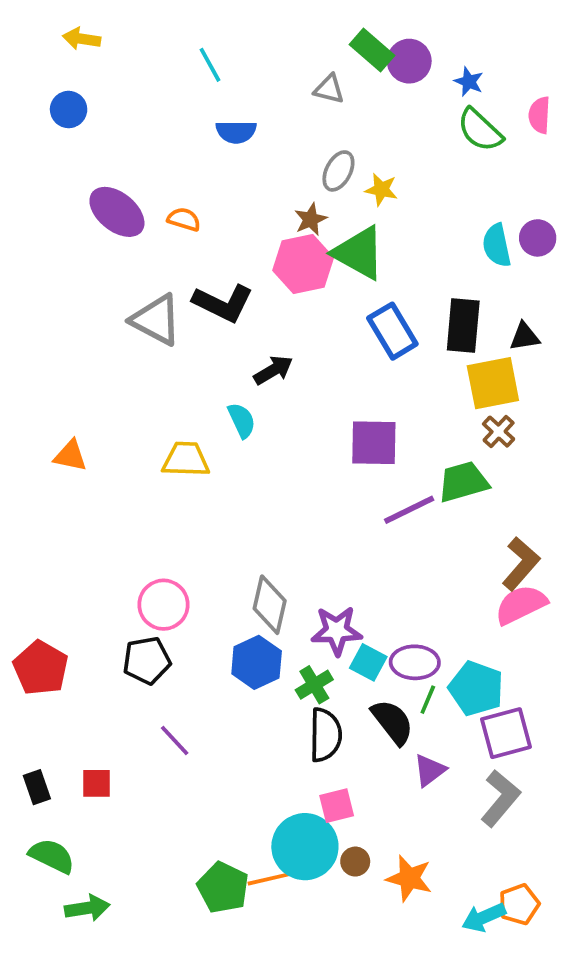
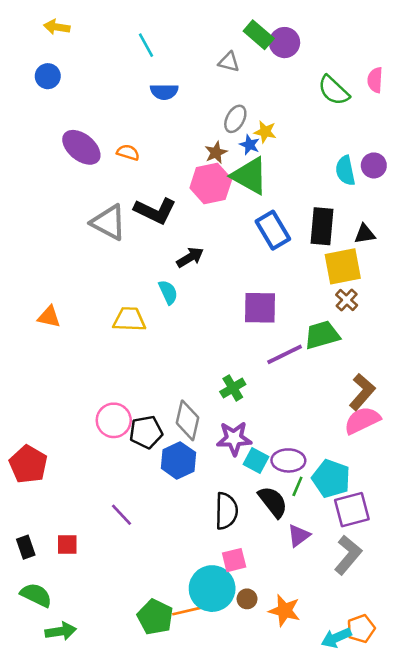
blue star: (469, 82) -> (250, 145), moved
black pentagon: (147, 660) -> (146, 432), moved
green cross: (314, 685) -> (233, 388), moved

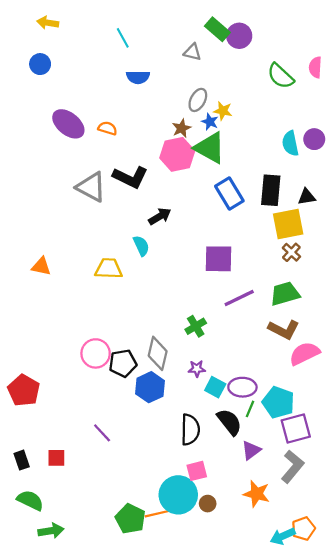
green trapezoid: (322, 335) -> (285, 294), moved
brown L-shape: (362, 392) -> (284, 329), moved, turned 76
purple star: (234, 438) -> (197, 369), size x0.6
orange star: (285, 611) -> (257, 494), moved

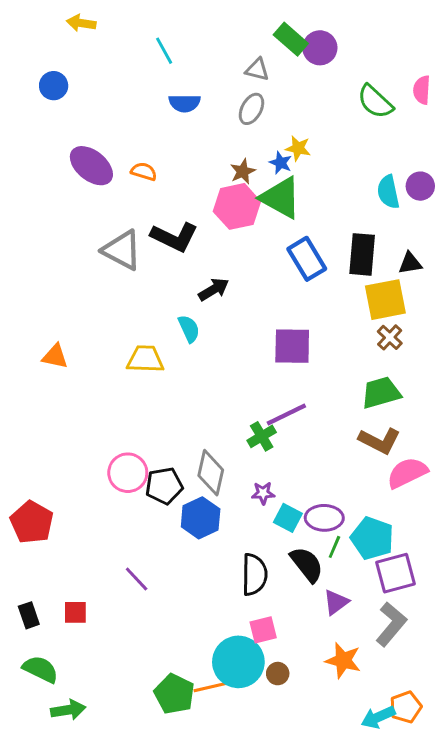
yellow arrow: (48, 23) -> (81, 23), moved
gray ellipse: (198, 100) -> (251, 109), moved
purple line: (239, 298) -> (286, 415), moved

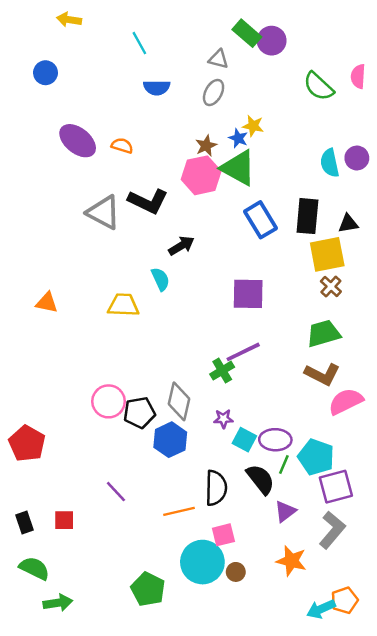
orange line: (212, 687) -> (179, 511), moved

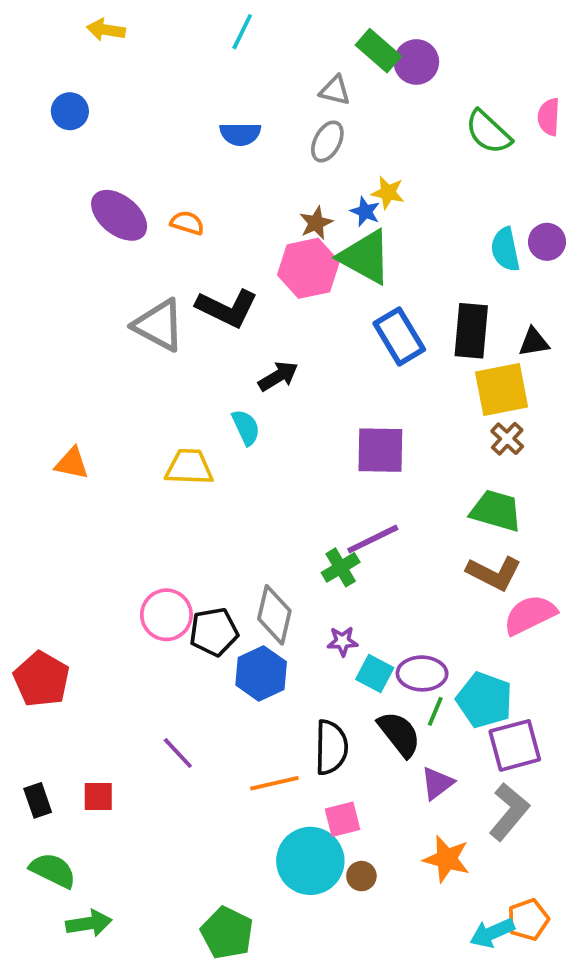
cyan line: (139, 43) -> (242, 32), moved, turned 55
green trapezoid: (324, 333) -> (496, 511), turned 32
green pentagon: (148, 589) -> (227, 933), moved

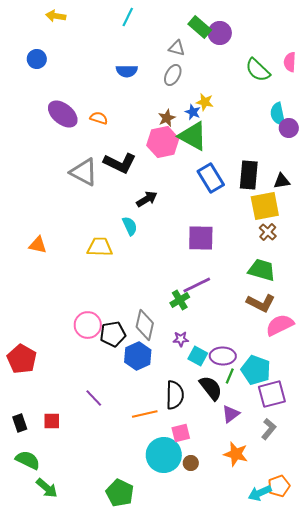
cyan semicircle: (505, 249) -> (278, 114), moved
gray L-shape: (509, 812) -> (269, 429), size x0.7
green arrow: (89, 923) -> (47, 488), turned 50

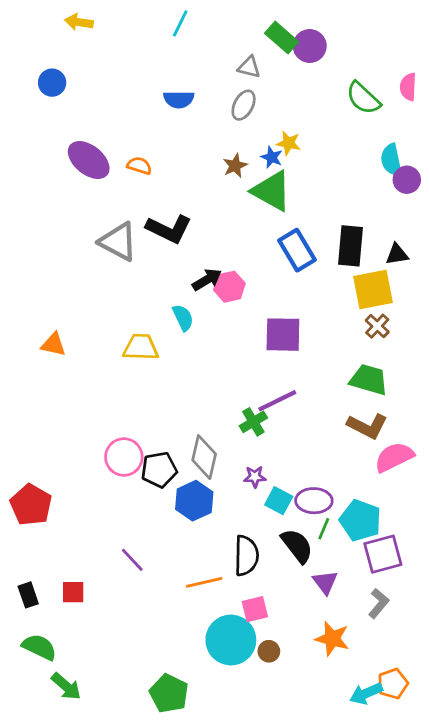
pink hexagon: (163, 142) -> (229, 287), moved, size x0.7
purple triangle: (231, 414) -> (325, 582), turned -30

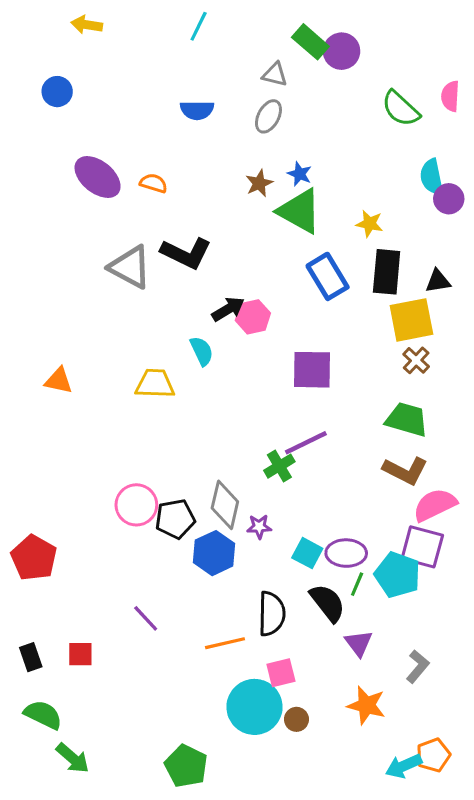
yellow star: (289, 143) -> (369, 224), moved
purple star: (255, 477) -> (259, 527), moved
purple square: (383, 554) -> (422, 547), moved, turned 30

